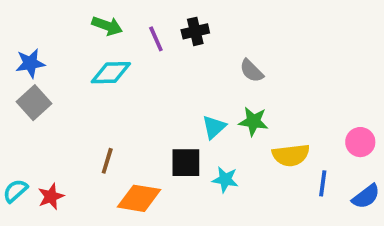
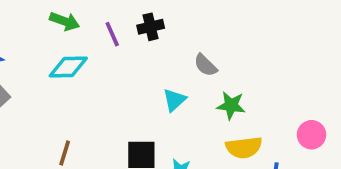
green star: (253, 121) -> (231, 105), moved
cyan triangle: (214, 127) -> (174, 100), moved

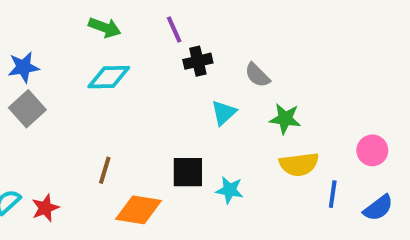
black cross: (151, 27) -> (198, 61), moved
purple line: (112, 34) -> (174, 29), moved

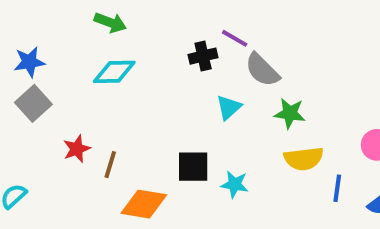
purple line: (174, 29) -> (235, 38), moved, turned -36
gray semicircle: (257, 75) -> (262, 70), size x1.4
red star: (45, 208) -> (77, 149), moved

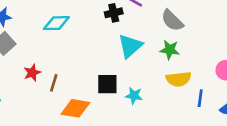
gray semicircle: (262, 70) -> (172, 20), moved
cyan triangle: (229, 107) -> (130, 46), size x1.5

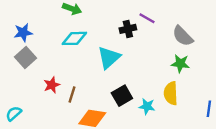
cyan triangle: (130, 46) -> (109, 58), moved
yellow semicircle: (179, 79) -> (171, 93), moved, turned 95
black square: (107, 84) -> (122, 96), turned -30

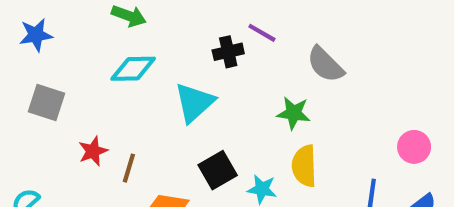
blue star: (23, 33) -> (36, 35), moved
gray square: (26, 58) -> (46, 103), turned -30
green star: (180, 63) -> (294, 113), moved

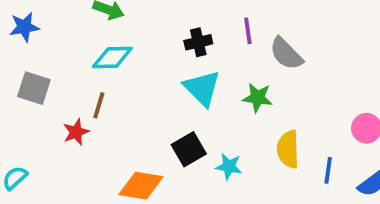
purple line: (262, 33) -> (248, 31), moved, turned 52
cyan triangle: (194, 103) -> (202, 88), moved, turned -33
yellow semicircle: (304, 166) -> (288, 149), moved
brown line: (129, 168) -> (99, 105), moved

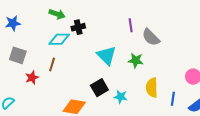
black cross: (198, 42) -> (78, 27), moved
red star: (76, 132) -> (32, 78), moved

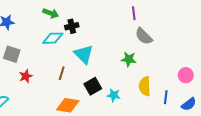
purple line: (131, 25) -> (134, 13), moved
cyan triangle: (106, 55) -> (84, 54), moved
brown line: (52, 64) -> (62, 73), moved

